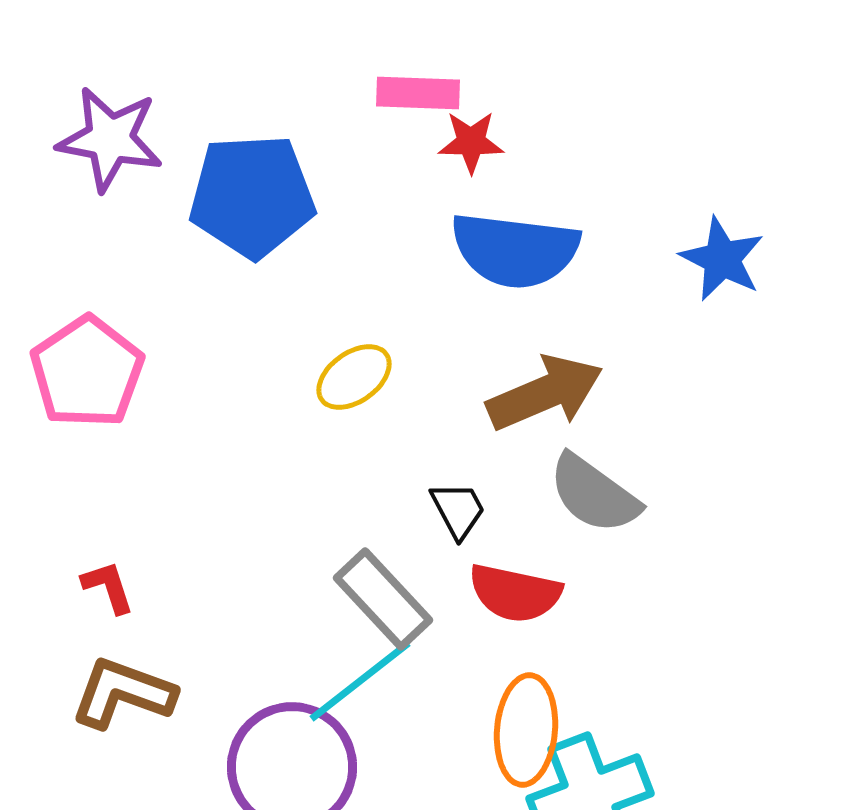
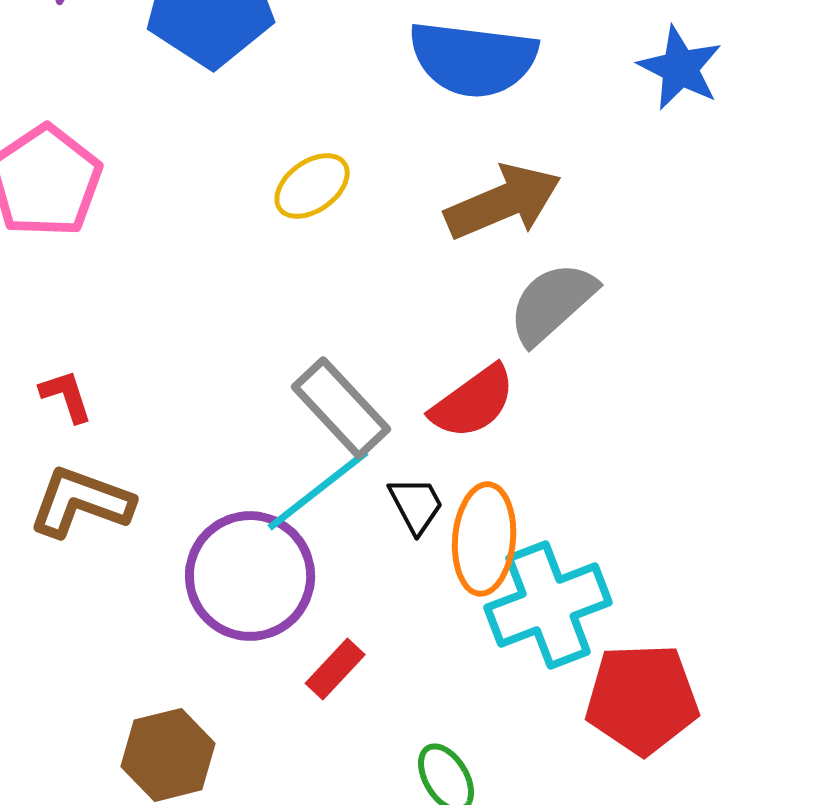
gray semicircle: (594, 494) -> (552, 303), turned 102
black trapezoid: (458, 510) -> (416, 505), moved
red semicircle: (515, 593) -> (473, 402), turned -48

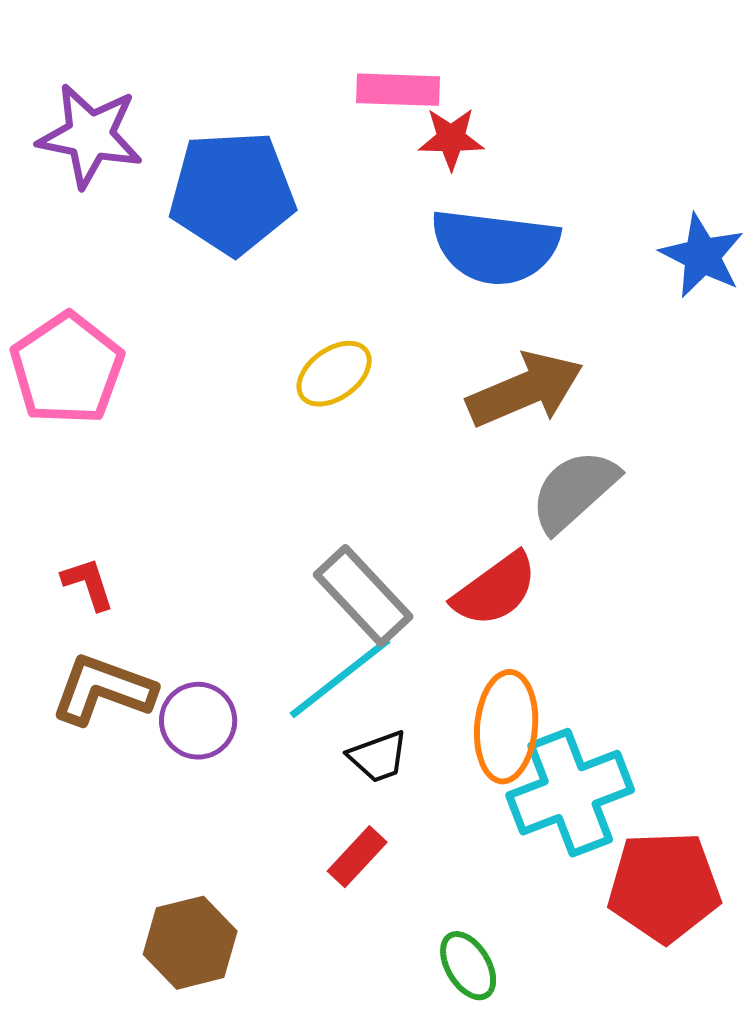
black trapezoid: (416, 505) -> (378, 757), moved, turned 98
purple circle: (250, 576) -> (198, 721), moved, size x0.6

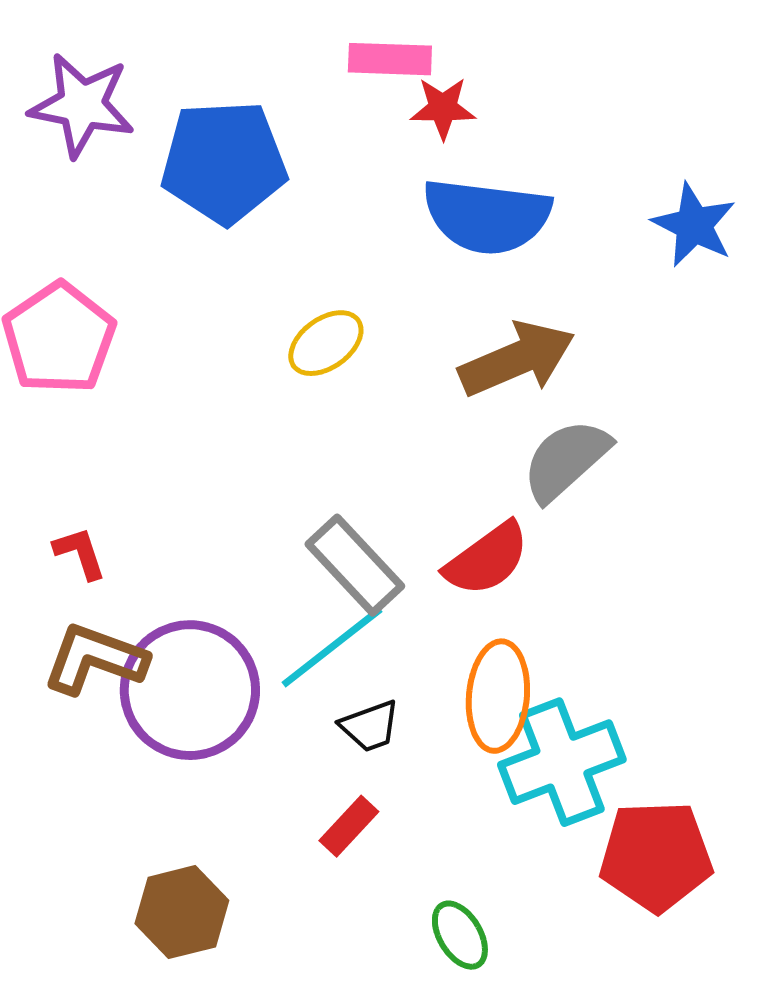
purple circle: (198, 721) -> (190, 690), size x1.8

